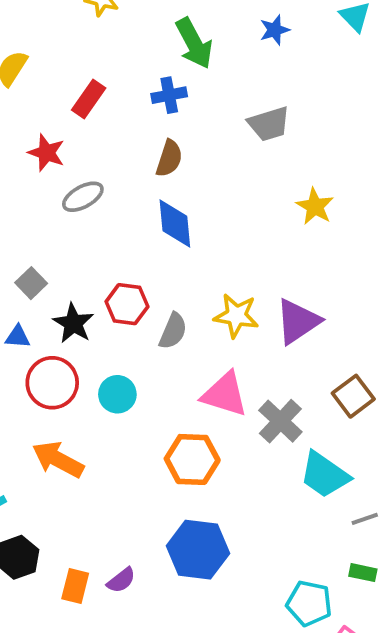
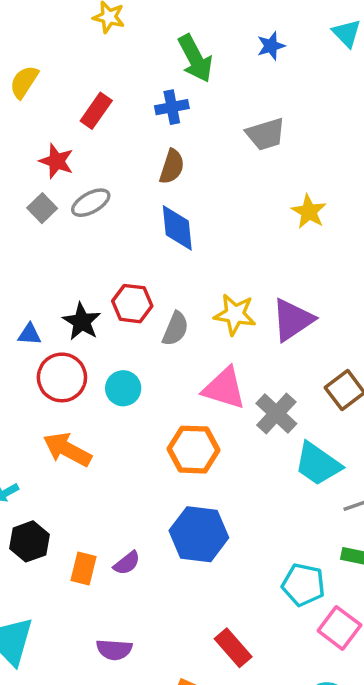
gray square: (31, 283) -> (42, 208), moved

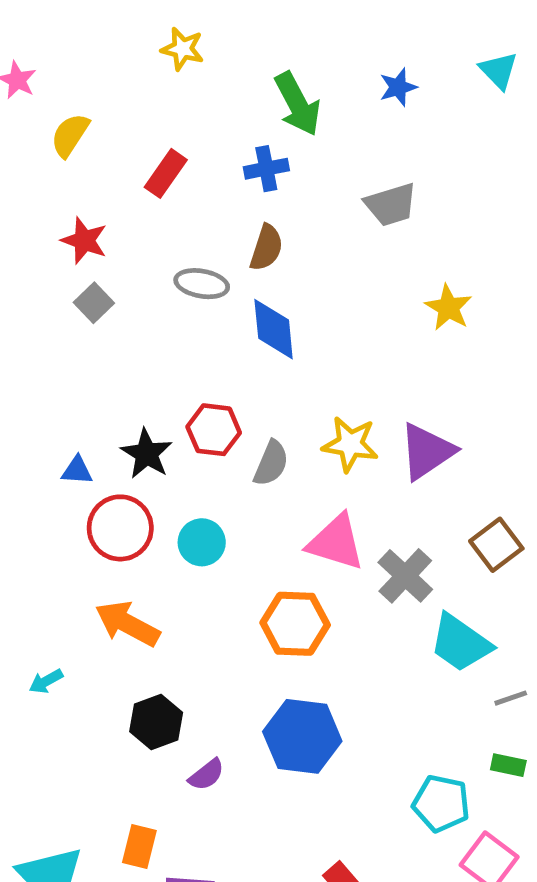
red star: (57, 161) -> (84, 241), moved
gray ellipse: (91, 203) -> (202, 284), moved, turned 39
black hexagon: (29, 541) -> (156, 722), moved
orange rectangle: (84, 568) -> (139, 847), moved

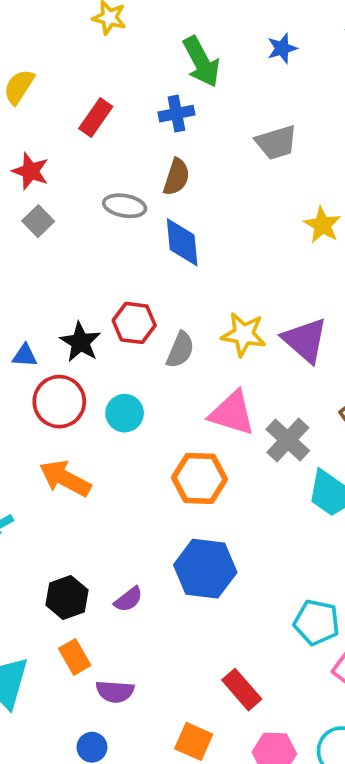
purple triangle: (427, 451) -> (305, 340), turned -45
black hexagon: (156, 722) -> (67, 597), moved
orange rectangle: (139, 847) -> (75, 657), turned -44

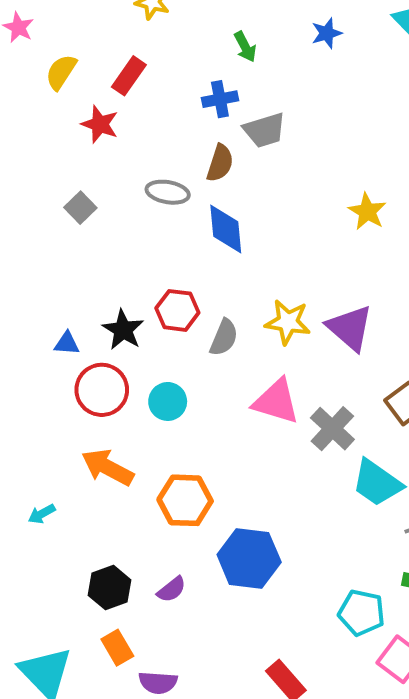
green arrow: (201, 62) -> (245, 47), size x0.6
red rectangle: (96, 117) -> (129, 76), moved
gray trapezoid: (276, 142) -> (265, 130), moved
red star: (30, 171) -> (100, 124), moved
orange hexagon: (199, 478) -> (185, 500), moved

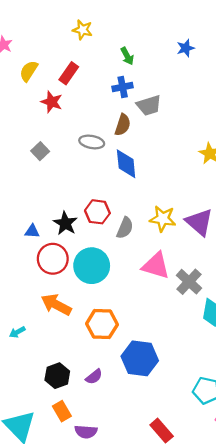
green arrow: (245, 47) -> (127, 56), moved
cyan circle: (168, 401) -> (92, 266), size x1.6

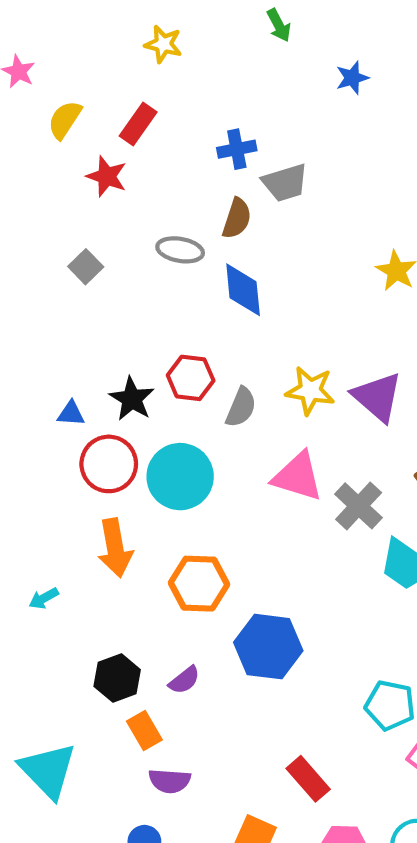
green arrow: (127, 56) -> (279, 25), moved
orange arrow: (56, 305) -> (115, 548), turned -128
orange rectangle: (62, 411) -> (144, 731), moved

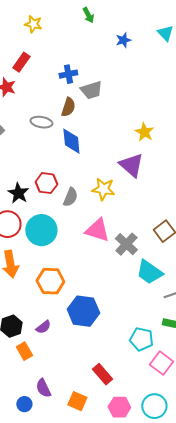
purple triangle: (377, 397) -> (131, 165), moved
purple semicircle: (170, 781) -> (43, 388), moved, turned 60

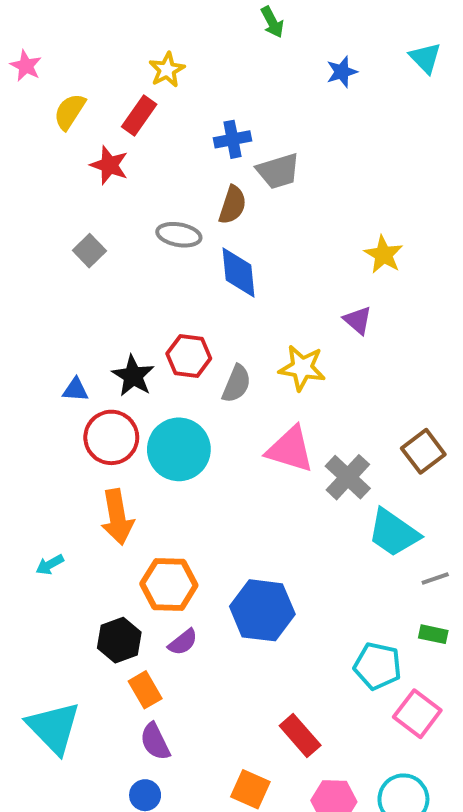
yellow star: (33, 24) -> (167, 70), moved, turned 30
purple triangle: (131, 165) -> (358, 320), size x0.6
orange hexagon: (50, 281) -> (169, 584), moved
purple semicircle: (43, 388) -> (155, 741), moved

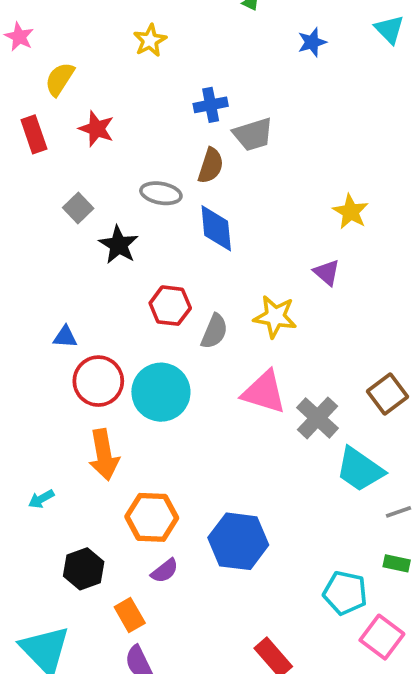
red rectangle: (139, 115) -> (34, 134), moved, turned -54
black star: (133, 376) -> (119, 245), moved
black hexagon: (119, 640) -> (84, 569), moved

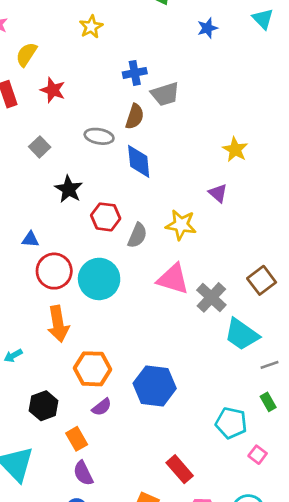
black star: (119, 245) -> (69, 189), moved
green rectangle: (397, 563) -> (268, 402), turned 48
pink square: (382, 637) -> (258, 455), size x0.6

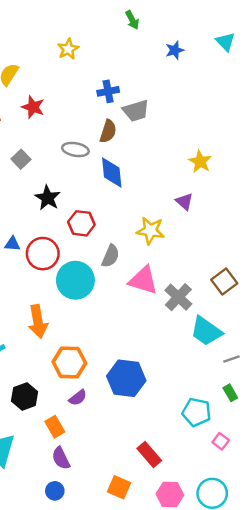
gray semicircle: (137, 235) -> (111, 256), moved
red circle: (54, 271) -> (43, 254), moved

